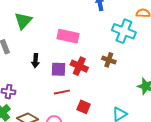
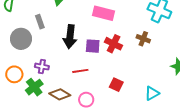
black arrow: (35, 61) -> (70, 37), size x1.6
red line: (62, 92) -> (80, 71), moved

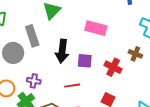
gray rectangle: (40, 22) -> (32, 36), size x1.5
red cross: (114, 44) -> (113, 67), moved

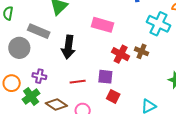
gray rectangle: (32, 36) -> (39, 31), turned -50
purple square: (85, 61) -> (105, 77), moved
red cross: (113, 67) -> (121, 54), moved

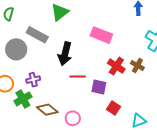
purple cross: (39, 76) -> (33, 80), turned -32
red line: (78, 82) -> (78, 77), moved
red square: (113, 96) -> (114, 108), moved

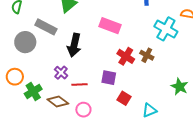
red line: (78, 77) -> (80, 84), moved
purple cross: (33, 80) -> (61, 73), moved, turned -32

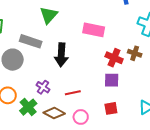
purple cross: (61, 73) -> (43, 87), moved
purple square: (109, 78) -> (112, 80), moved
red square: (124, 98) -> (111, 108), moved, turned -32

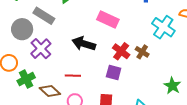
black arrow: (61, 55) -> (84, 44), moved, turned 90
purple cross: (43, 87) -> (41, 49), moved, size x1.5

